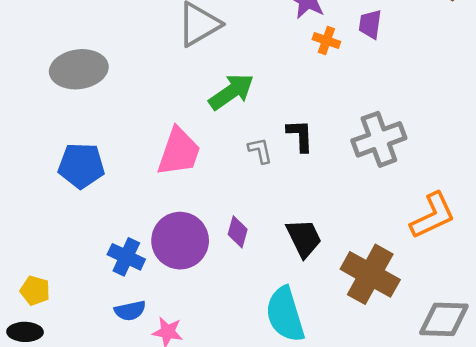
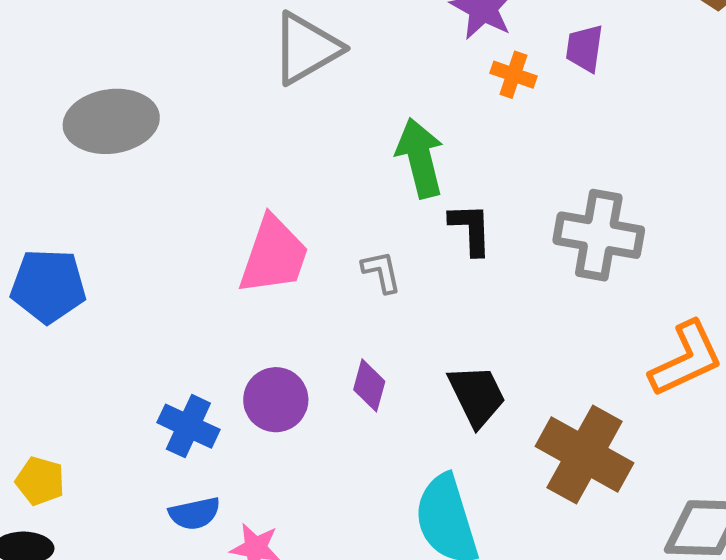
green arrow: (231, 92) -> (420, 158), moved, turned -69
gray cross: (379, 139) -> (599, 235), turned 30
gray L-shape: (260, 151) -> (381, 272), moved
blue pentagon: (81, 166) -> (48, 286), moved
purple circle: (180, 241) -> (276, 400), size x0.7

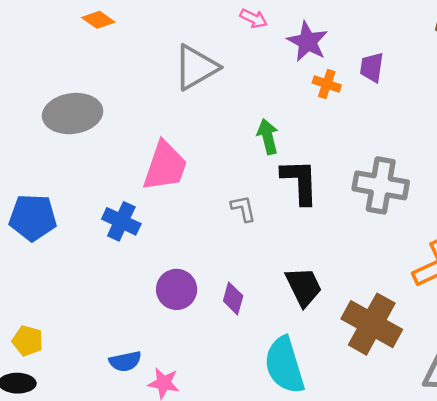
green arrow: (420, 158) -> (268, 137), size x0.7
black L-shape: (471, 229) -> (300, 182), size x1.4
pink trapezoid: (274, 255) -> (165, 166), moved
purple diamond: (369, 385) -> (233, 298), moved
blue cross: (188, 426) -> (121, 221), moved

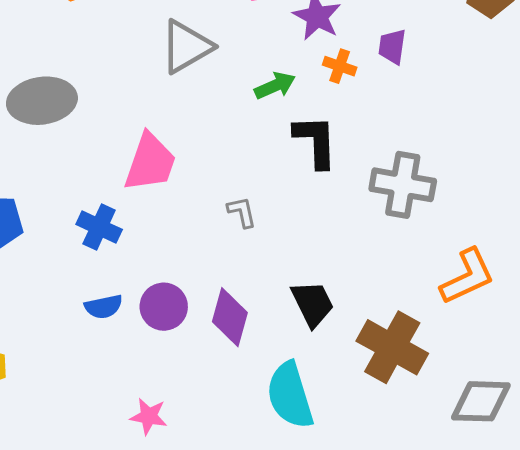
green arrow: (268, 137) -> (275, 86), moved, turned 80
black L-shape: (300, 182) -> (316, 141), moved
purple diamond: (233, 298) -> (230, 317), size x1.5
blue semicircle: (125, 361) -> (104, 307), moved

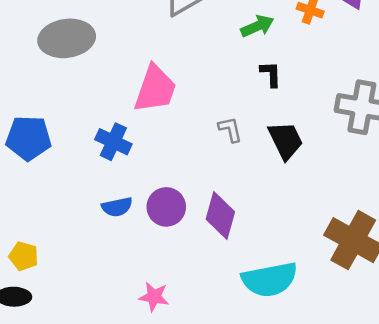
black L-shape: (316, 141) -> (271, 74), moved, size x0.6
black trapezoid: (313, 304) -> (286, 140), moved
cyan semicircle: (290, 395) -> (270, 279), turned -84

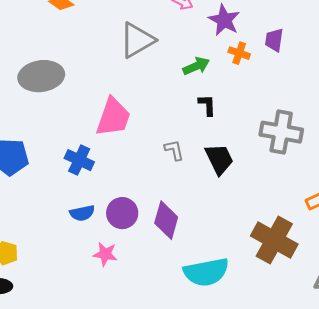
pink star: (154, 297) -> (105, 254), moved

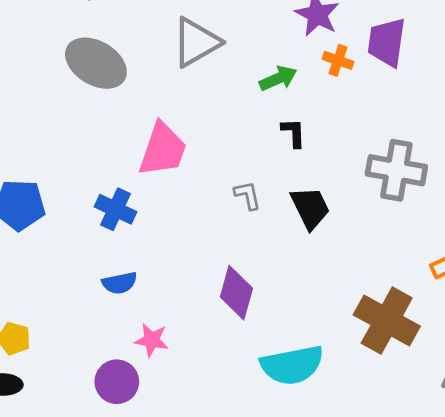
purple trapezoid: (274, 40) -> (387, 42), size x1.5
gray ellipse: (41, 76) -> (96, 63), moved, turned 39
purple circle: (122, 213) -> (117, 382), moved

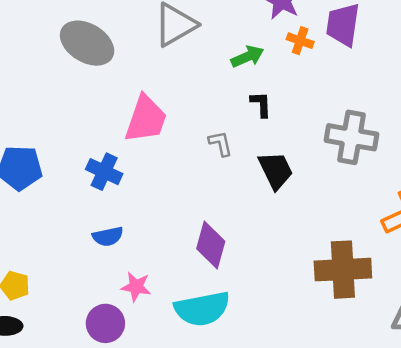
gray L-shape: (248, 195) -> (221, 143), moved
brown cross: (387, 320) -> (343, 270), turned -32
cyan semicircle: (292, 365) -> (202, 309), moved

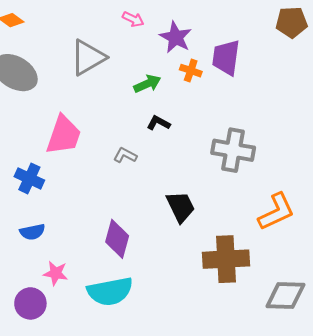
black L-shape: (261, 104) -> (158, 123), turned -60
gray L-shape: (221, 143) -> (125, 155), turned -50
black trapezoid: (276, 170) -> (181, 207), moved

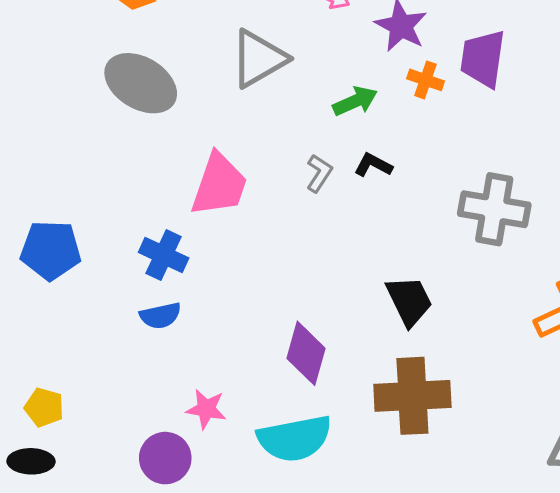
gray L-shape: (125, 155) -> (319, 173), moved, turned 95
blue semicircle: (32, 232) -> (160, 316), moved
brown cross: (226, 259) -> (412, 396), moved

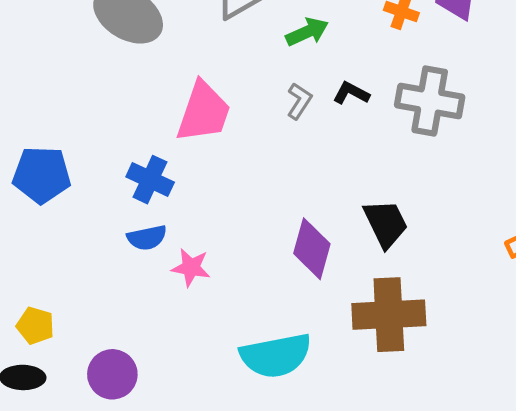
green arrow: (355, 101) -> (307, 32), moved
gray cross: (494, 209) -> (430, 101), moved
purple diamond: (306, 353) -> (312, 249), moved
pink star: (206, 409) -> (191, 267), moved
purple circle: (165, 458) -> (112, 374), moved

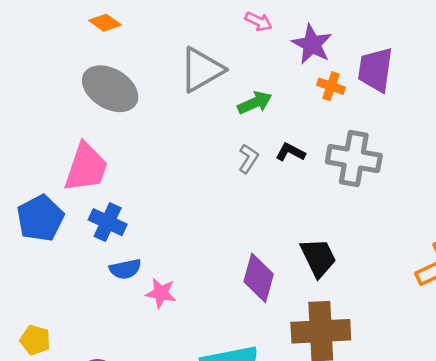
pink trapezoid: (203, 112) -> (86, 167), moved
blue pentagon: (42, 175) -> (40, 218), turned -30
blue cross: (150, 180) -> (108, 222), moved

